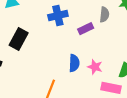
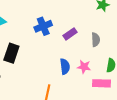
gray semicircle: (104, 15) -> (96, 40), moved

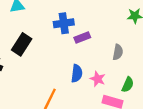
purple rectangle: (70, 34) -> (82, 38), moved

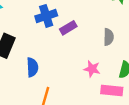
blue semicircle: (77, 73) -> (32, 67), moved

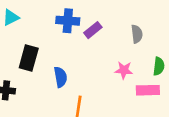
blue cross: (46, 16) -> (68, 21), turned 30

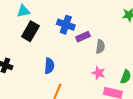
gray semicircle: (137, 34) -> (100, 47), moved
black rectangle: (29, 58) -> (30, 31), moved

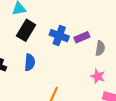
blue cross: (66, 25) -> (59, 36), moved
blue semicircle: (49, 66) -> (30, 62), moved

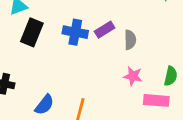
blue semicircle: (30, 62) -> (44, 105), moved, turned 42

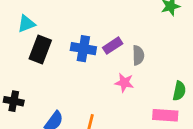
pink star: (133, 76) -> (124, 83), moved

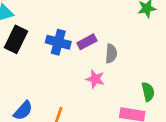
green semicircle: (179, 91) -> (148, 92), turned -30

